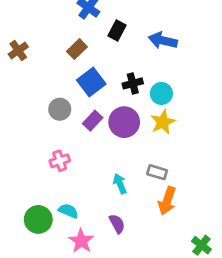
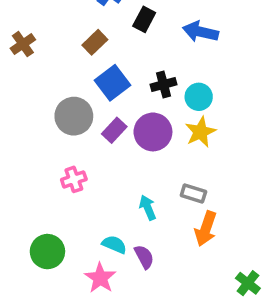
gray circle: (60, 109) -> (74, 116), size x1.4
cyan semicircle: (68, 211) -> (114, 244), moved

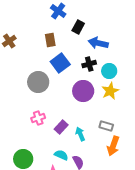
blue arrow: (200, 32) -> (98, 43), moved
brown rectangle: (95, 42) -> (50, 40), turned -56
purple rectangle: (114, 130) -> (61, 127), moved

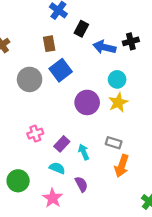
black cross: (89, 64) -> (131, 41), moved
gray circle: (38, 82) -> (30, 79), moved
cyan semicircle: (61, 155) -> (57, 168), moved

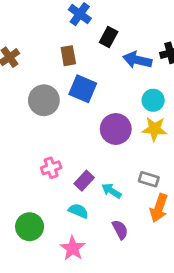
blue square: (61, 70) -> (83, 89), turned -30
yellow star: (118, 102) -> (155, 129), turned 30
cyan arrow: (84, 152) -> (111, 191), turned -35
purple semicircle: (81, 184) -> (120, 230), moved

